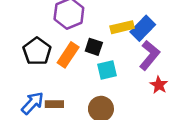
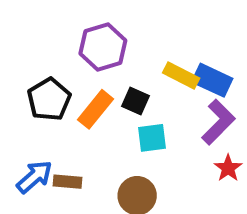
yellow rectangle: (122, 27) -> (181, 75), turned 35
blue rectangle: (143, 28) -> (212, 80), turned 65

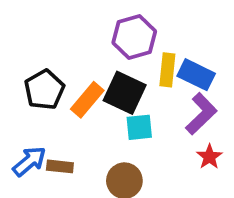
purple hexagon: (103, 47) -> (134, 37), moved
yellow rectangle: (181, 75) -> (167, 70), turned 68
black square: (136, 101) -> (125, 93), size x1.6

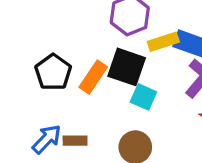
yellow rectangle: (167, 70) -> (163, 42), turned 72
cyan square: (139, 127) -> (143, 97), turned 36

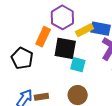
orange rectangle: (93, 77) -> (43, 37), moved

